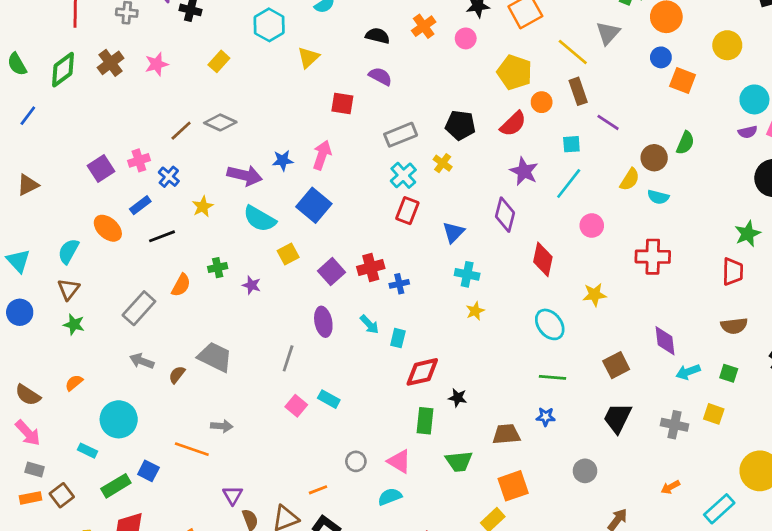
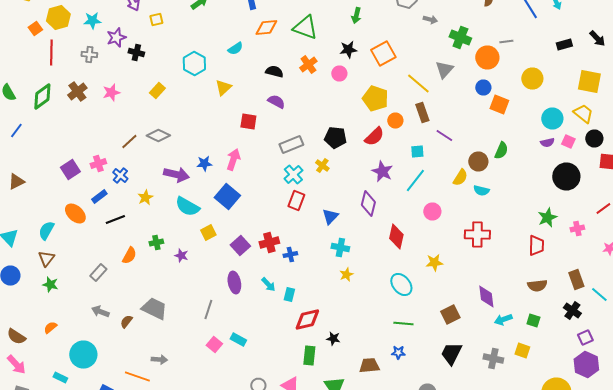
gray rectangle: (139, 308) -> (98, 272), size x0.7

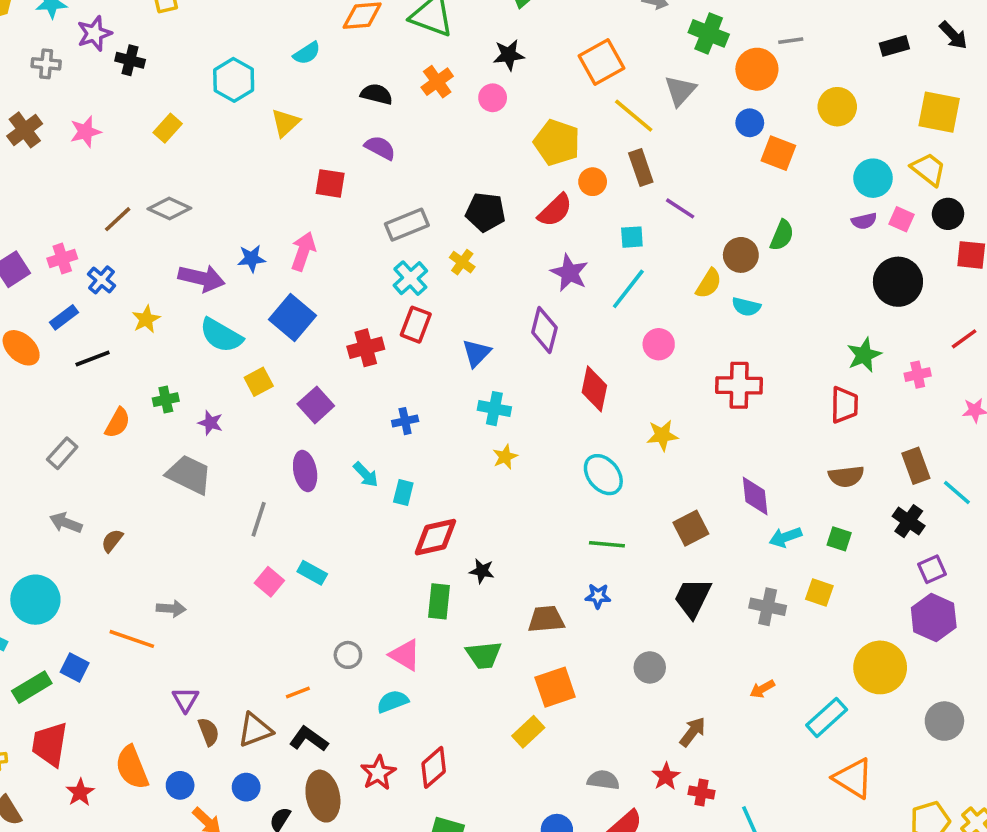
orange square: (383, 54) -> (602, 62), moved
red cross: (269, 242) -> (366, 348), moved
gray trapezoid: (154, 308) -> (189, 475), moved

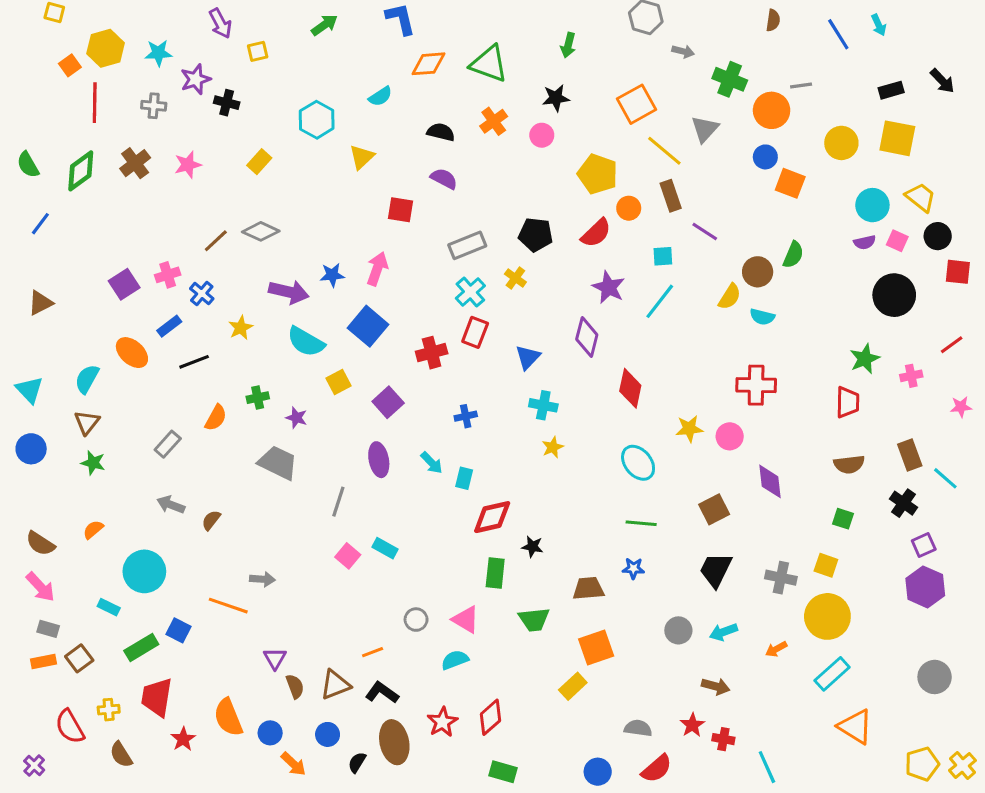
yellow square: (939, 112) -> (897, 138), moved
pink circle: (659, 344) -> (730, 436), moved
cyan arrow: (785, 537) -> (723, 632), moved
yellow circle: (880, 667) -> (827, 616), moved
brown arrow: (693, 732) -> (716, 686), turned 68

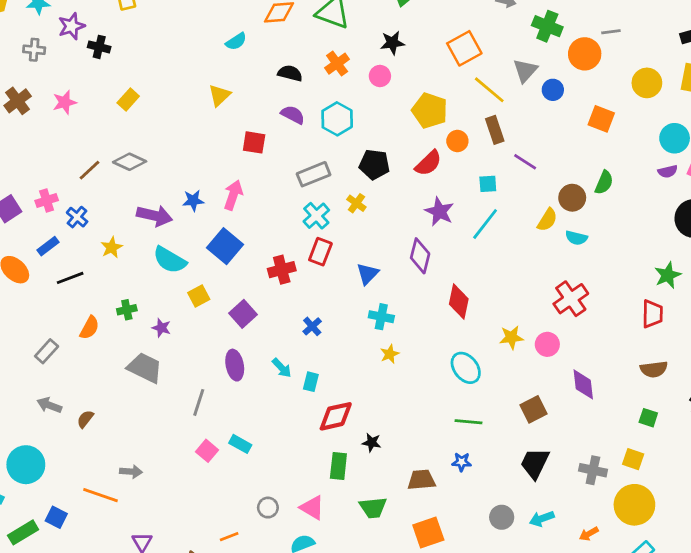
cyan hexagon: (317, 120) -> (337, 119), moved
blue circle: (765, 157) -> (553, 90), moved
red cross: (756, 385) -> (571, 299), turned -36
blue cross: (466, 416) -> (312, 326), turned -30

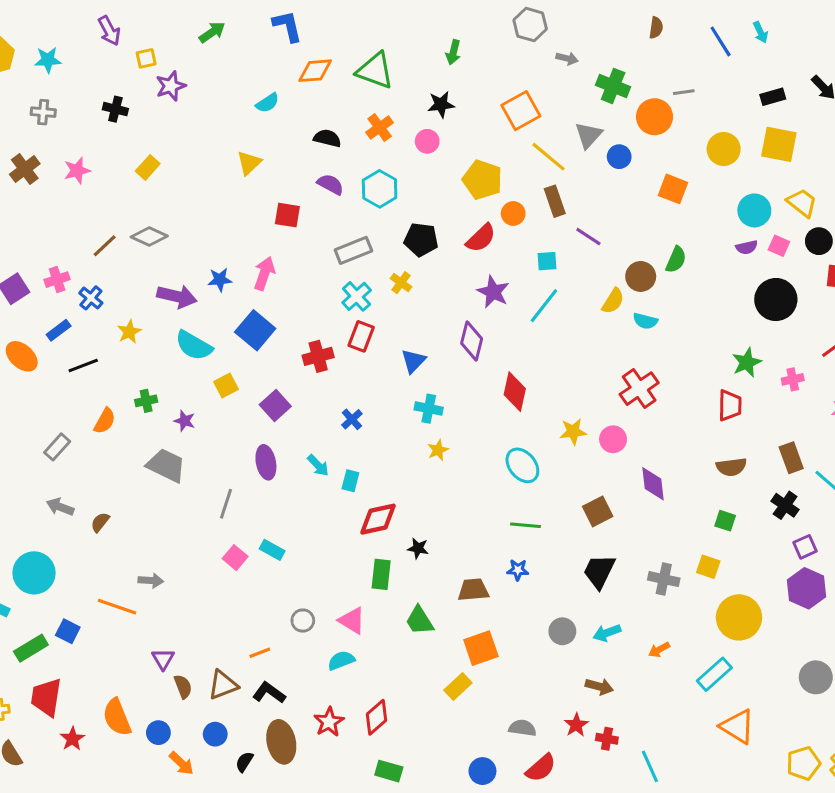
purple star: (71, 26) -> (171, 86), moved
yellow circle: (634, 505) -> (739, 617), moved
green trapezoid: (373, 508) -> (420, 621), turned 64

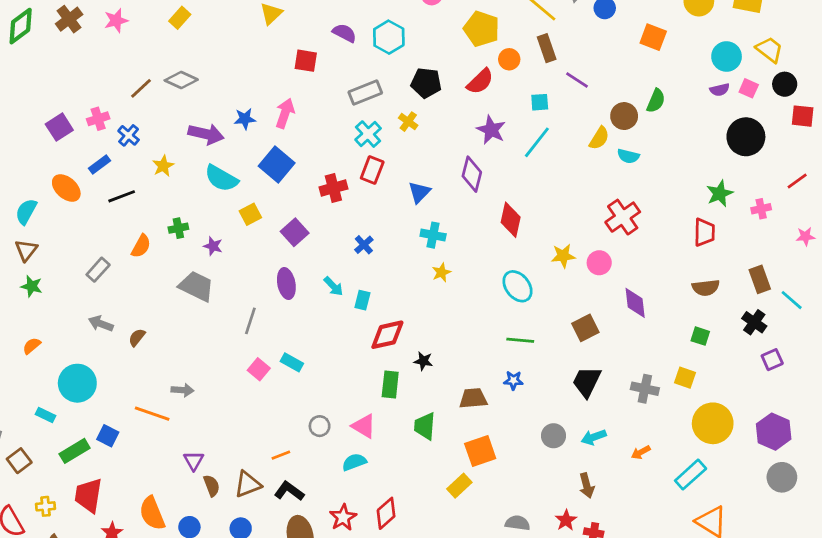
purple hexagon: (807, 588) -> (774, 432), moved
green trapezoid: (420, 621) -> (425, 426), turned 36
brown arrow: (599, 687) -> (587, 486), turned 60

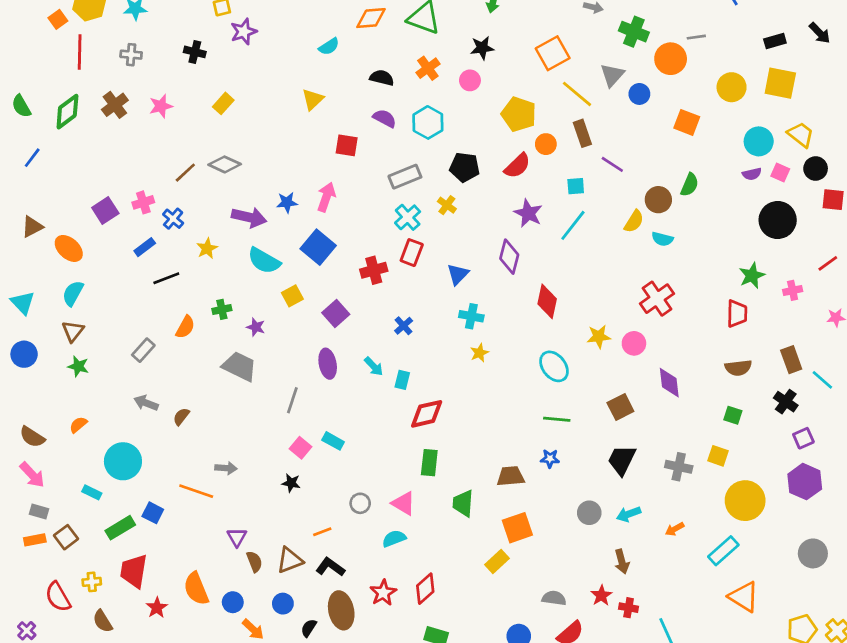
orange ellipse: (66, 188) -> (69, 248), moved
black star: (423, 361) -> (291, 483), moved
purple hexagon: (774, 432) -> (805, 482), moved

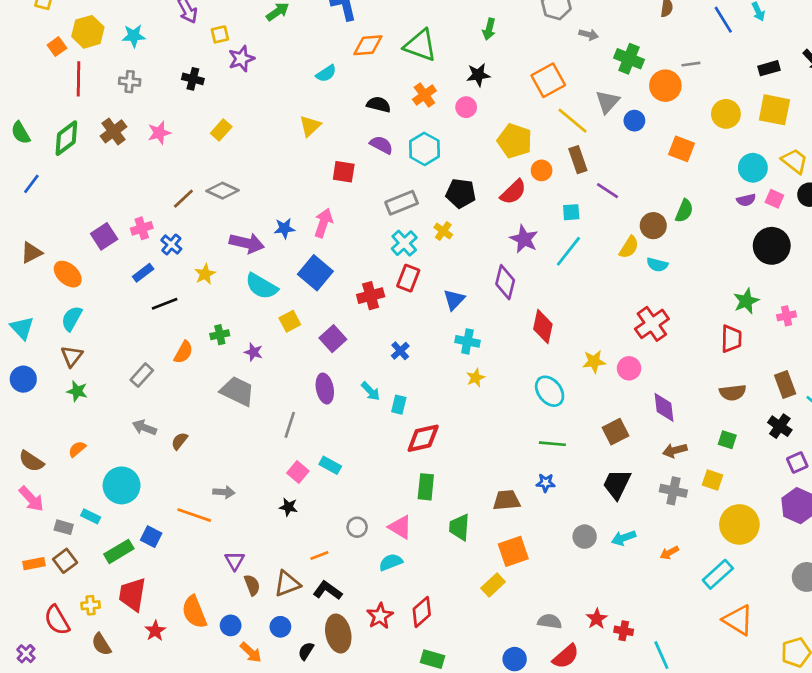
gray rectangle: (39, 511) -> (64, 527), moved
brown arrow: (622, 562) -> (675, 450), moved, turned 90

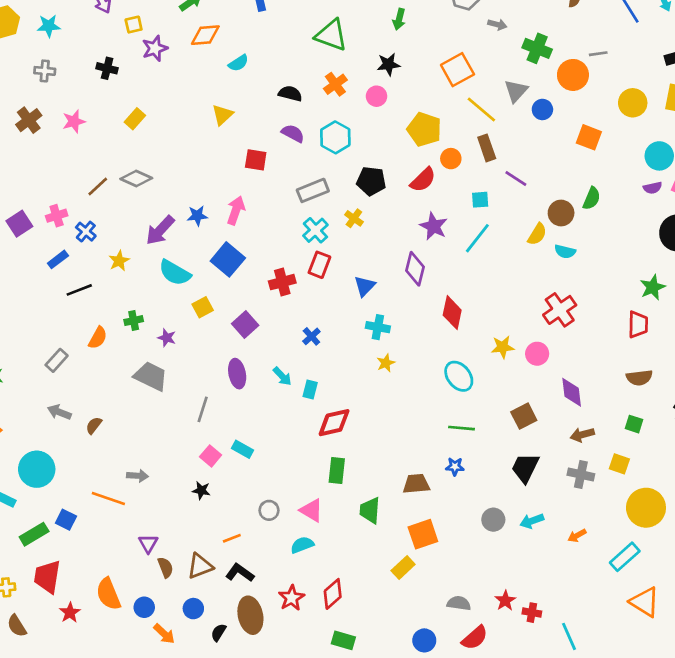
orange diamond: (368, 45) -> (205, 35), moved
purple arrow: (247, 243) -> (160, 230), turned 120

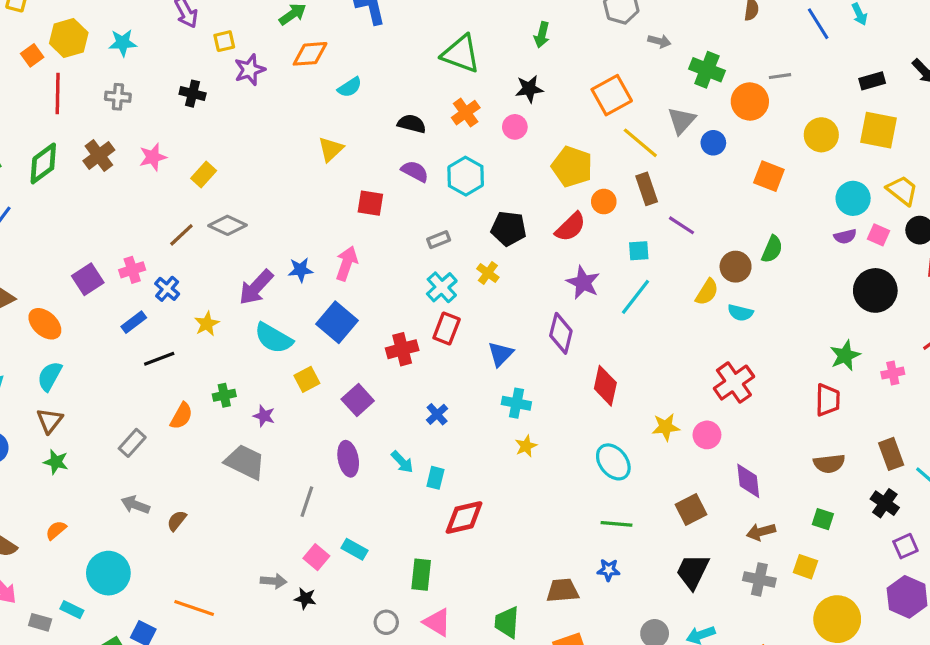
yellow rectangle: (135, 119) -> (204, 175), moved
gray rectangle: (313, 190) -> (439, 240), size x0.6
green rectangle: (337, 471) -> (421, 575), moved
gray arrow: (138, 476) -> (274, 581), moved

